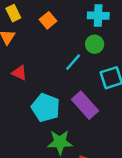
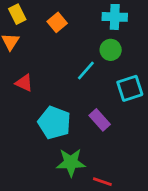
purple rectangle: (85, 105) -> (100, 120), size x0.7

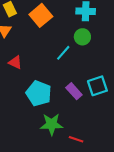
orange square: (57, 22) -> (41, 15), size x1.5
cyan square: (130, 88) -> (97, 86), moved

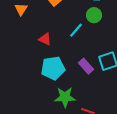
red triangle: (15, 62) -> (45, 39), moved
cyan pentagon: (39, 93) -> (53, 68), turned -30

